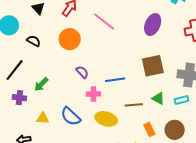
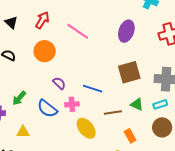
blue line: (115, 80) -> (93, 89), turned 30
blue semicircle: (71, 116) -> (47, 109), moved
yellow ellipse: (106, 119) -> (86, 128), turned 40
brown circle: (175, 130) -> (162, 127), moved

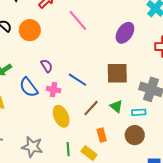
orange circle: (45, 51) -> (30, 30), moved
brown line: (113, 113) -> (91, 108), turned -54

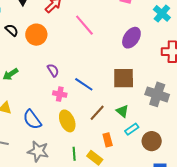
blue semicircle: (29, 87) -> (32, 120), moved
cyan rectangle: (139, 112) -> (132, 129), moved, turned -32
brown circle: (135, 135) -> (152, 141), moved

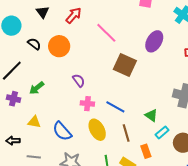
brown square: (124, 78) -> (125, 65), moved, turned 30
blue line: (84, 84) -> (115, 107), moved
brown line: (97, 113) -> (126, 133), moved, turned -54
orange rectangle: (108, 140) -> (146, 151), moved

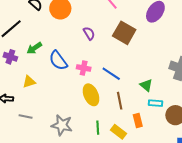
purple semicircle: (79, 80) -> (89, 33), moved
yellow triangle: (34, 122) -> (29, 82), turned -32
blue semicircle: (62, 131) -> (58, 60), moved
cyan rectangle: (162, 132) -> (155, 103), turned 40

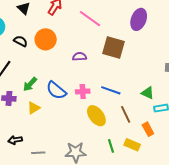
purple semicircle: (89, 33) -> (79, 57), turned -48
yellow triangle: (29, 82) -> (34, 108), moved

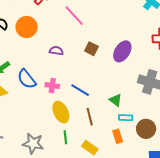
purple ellipse: (139, 19) -> (122, 51), moved
brown square: (114, 47) -> (91, 49), size x0.6
orange rectangle: (148, 129) -> (118, 136), moved
green line: (111, 146) -> (65, 137), moved

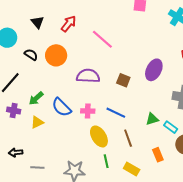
brown square: (91, 49) -> (123, 80), moved
purple semicircle: (56, 51) -> (88, 76), size x1.6
green triangle: (116, 100) -> (152, 119), turned -48
cyan rectangle: (126, 118) -> (171, 127), moved, turned 40

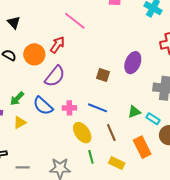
red arrow: (69, 24) -> (57, 45), moved
pink line: (102, 39) -> (75, 21), moved
purple semicircle: (88, 76) -> (55, 76), moved, turned 130
orange rectangle: (158, 155) -> (142, 147), size x1.5

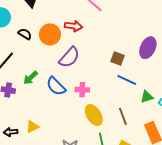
red arrow: (57, 45) -> (73, 26), turned 60
blue line: (98, 108) -> (127, 80), moved
yellow triangle: (20, 122) -> (32, 127), moved

